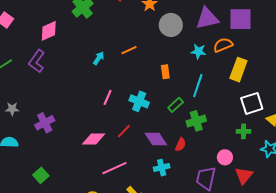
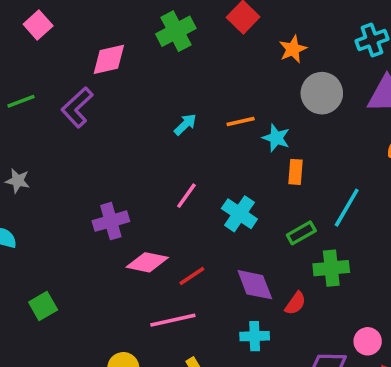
cyan star: (198, 51) -> (276, 138), moved
purple cross: (45, 123) -> (111, 221), moved
red line: (124, 131) -> (192, 276), moved

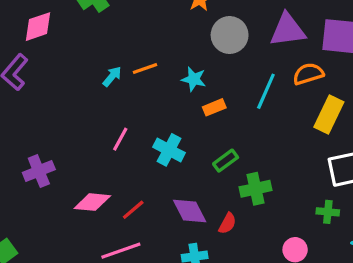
orange line: (241, 122) -> (145, 68), moved
orange rectangle: (295, 172) -> (214, 107), turned 70
cyan line: (347, 208) -> (266, 91), moved
purple cross: (111, 221) -> (39, 171), moved

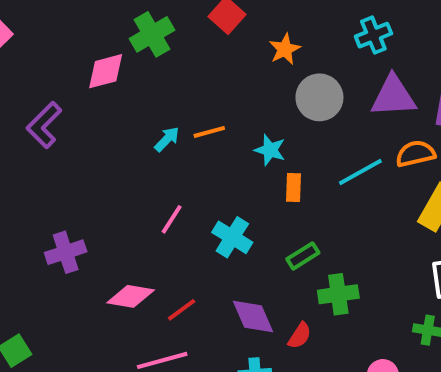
pink diamond: (38, 27) -> (106, 71), moved
cyan line: (266, 91) -> (360, 172), turned 33
orange rectangle: (214, 107) -> (293, 187), turned -70

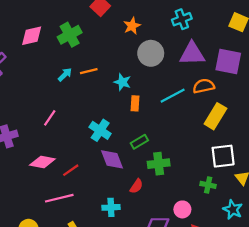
green cross: (152, 34) -> (70, 35), moved
pink line: (172, 219) -> (50, 118), moved
purple diamond: (253, 317) -> (112, 159), moved

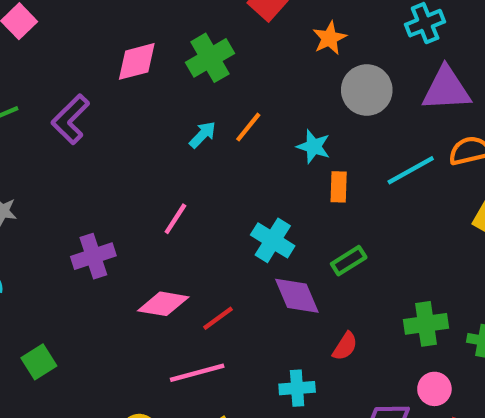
orange line: (89, 71) -> (248, 127), turned -36
green cross: (159, 164) -> (426, 324), moved

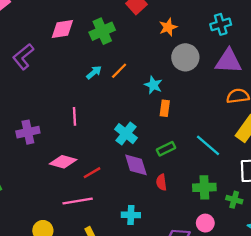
cyan line: (411, 170) -> (208, 145), moved, turned 64
pink line: (175, 219) -> (74, 116), turned -42
red semicircle: (345, 346) -> (161, 182), moved, turned 133

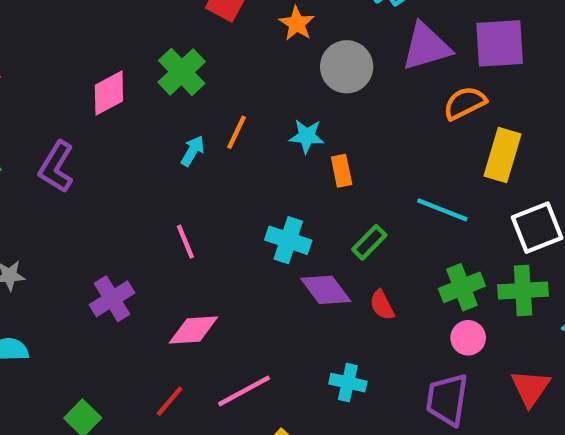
red line: (92, 173) -> (169, 401), moved
green cross: (234, 200) -> (523, 290), size x1.5
cyan cross: (131, 215) -> (348, 383), turned 30
pink circle: (205, 223) -> (468, 338), moved

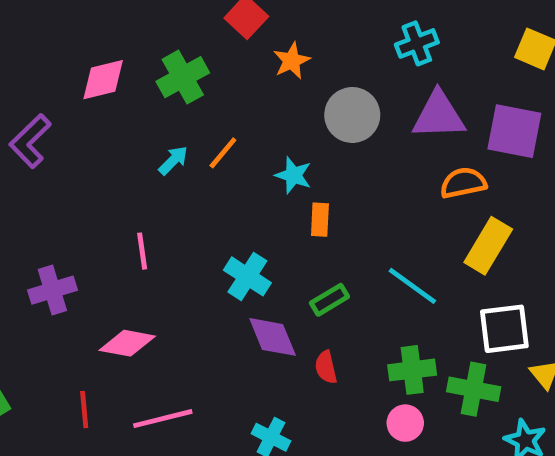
orange star: (297, 24) -> (292, 61), moved
red line: (169, 401) -> (84, 410), turned -60

